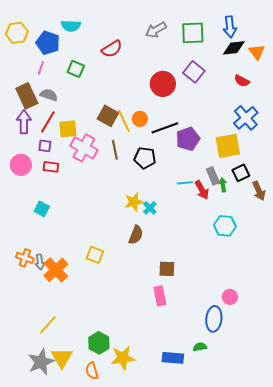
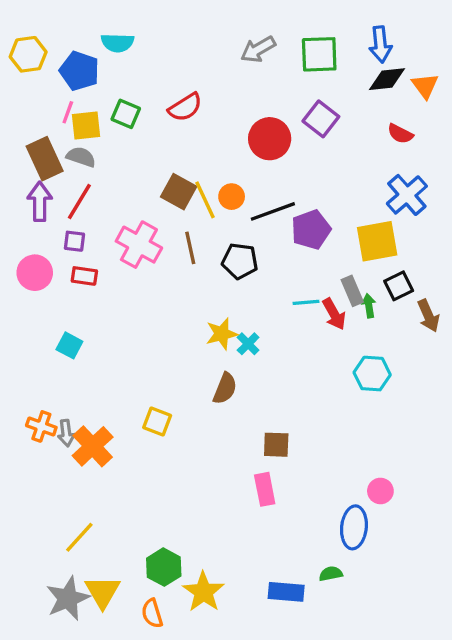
red semicircle: (112, 49) -> (185, 107), moved
yellow square: (68, 129) -> (86, 125), moved
yellow star: (123, 358) -> (203, 592), turned -30

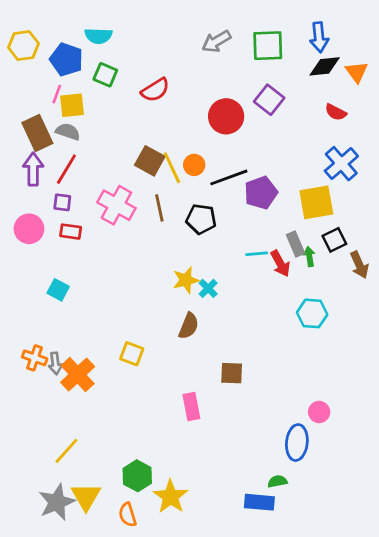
green square: (126, 114) -> (105, 75), moved
pink rectangle: (265, 489) -> (191, 406), moved
blue rectangle: (286, 592) -> (259, 502), moved

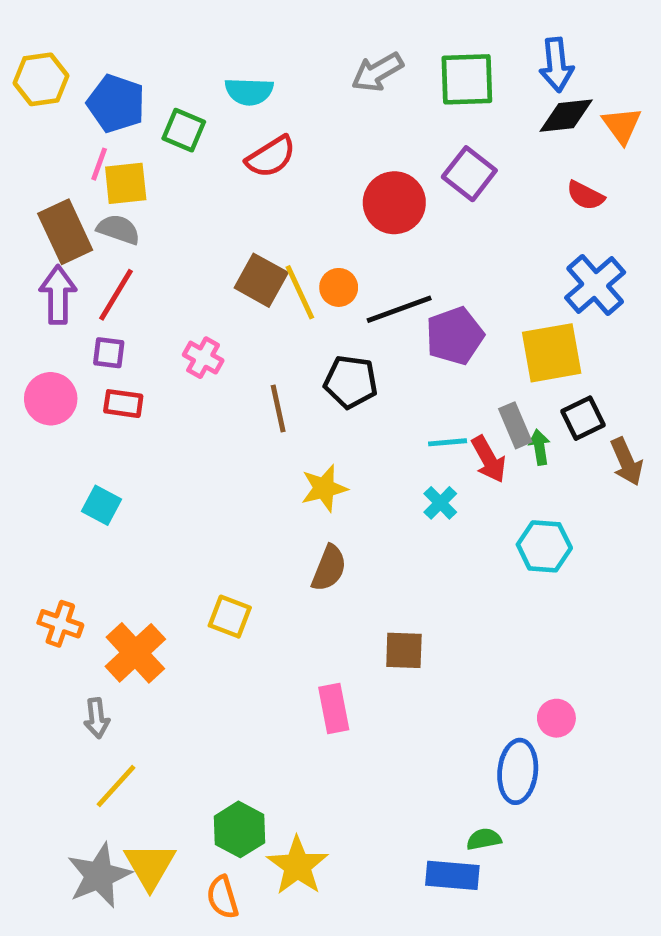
cyan semicircle: (98, 36) -> (249, 91), moved
pink cross: (116, 205) -> (203, 358), size x0.6
brown line: (159, 208) -> (278, 408), moved
cyan cross: (208, 288) -> (440, 503), moved
gray arrow: (55, 363) -> (97, 718), moved

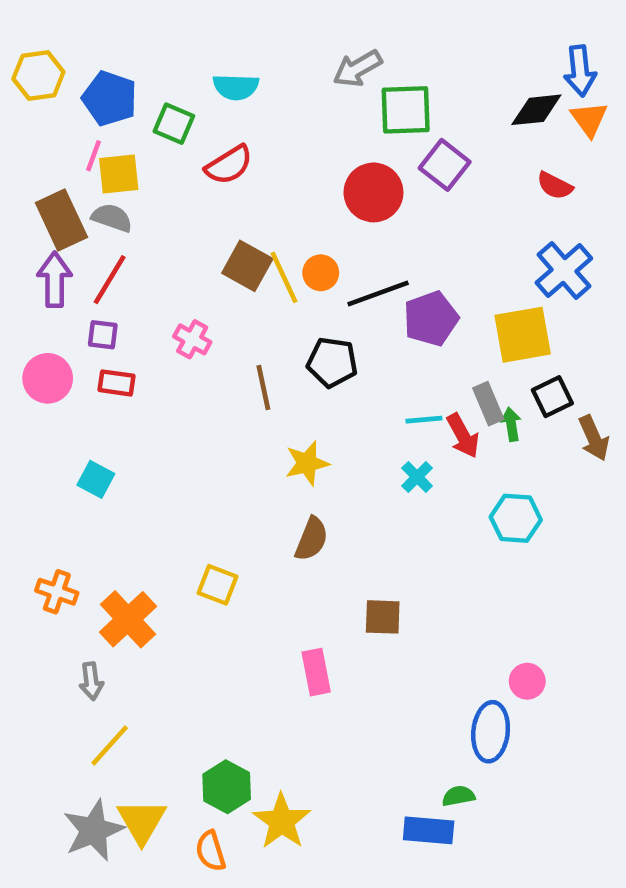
blue arrow: (556, 65) -> (580, 71), moved
green square: (467, 79) -> (406, 110), moved
red semicircle: (271, 157) -> (229, 165), moved

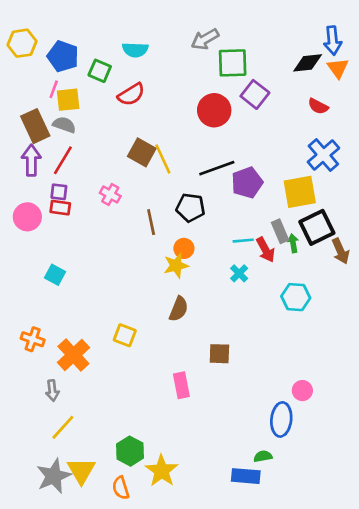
orange circle: (321, 273) -> (184, 248), moved
red rectangle: (116, 383) -> (60, 208), moved
black square: (552, 397) -> (317, 227), size x1.5

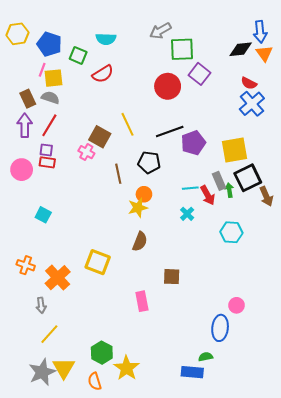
brown rectangle: (35, 126) -> (28, 99), size x0.7
brown square: (142, 152) -> (100, 137), moved
blue cross: (323, 155) -> (252, 104), moved
yellow square: (125, 335) -> (98, 262), size x1.4

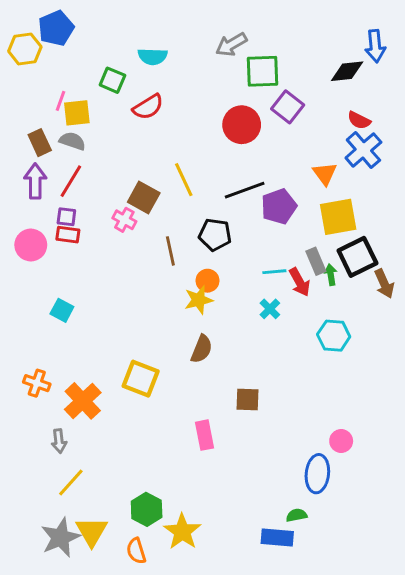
blue pentagon: (49, 44) -> (56, 28), moved, turned 30
orange triangle: (264, 53) -> (325, 174), moved

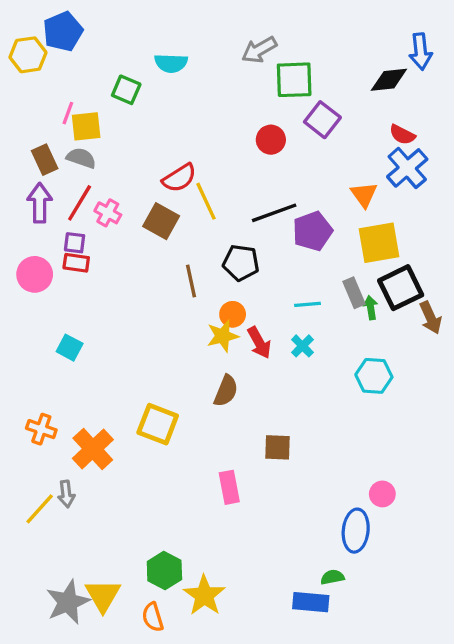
red semicircle: (148, 107) -> (179, 178), moved
red circle: (242, 125) -> (271, 140), size x0.7
pink cross: (124, 220) -> (108, 213), moved
red arrow: (300, 282) -> (259, 343), moved
yellow line: (71, 483) -> (40, 509), moved

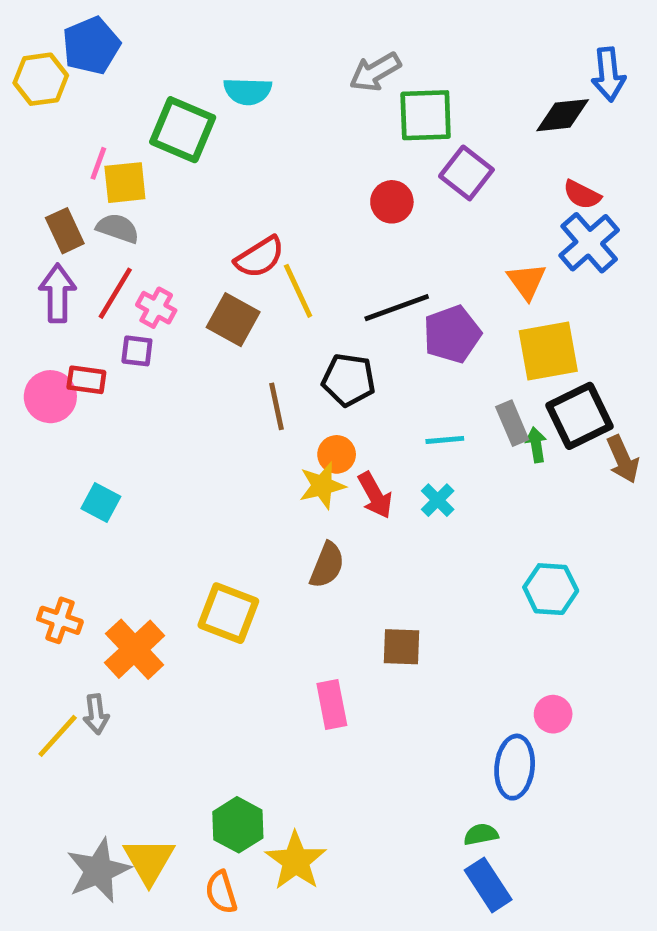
green square: (126, 90) -> (183, 130), size x1.5
purple square: (75, 243) -> (137, 351), moved
red rectangle: (76, 263) -> (86, 380), moved
cyan hexagon: (374, 376) -> (551, 589), moved
blue rectangle: (311, 602) -> (488, 885), moved, turned 52

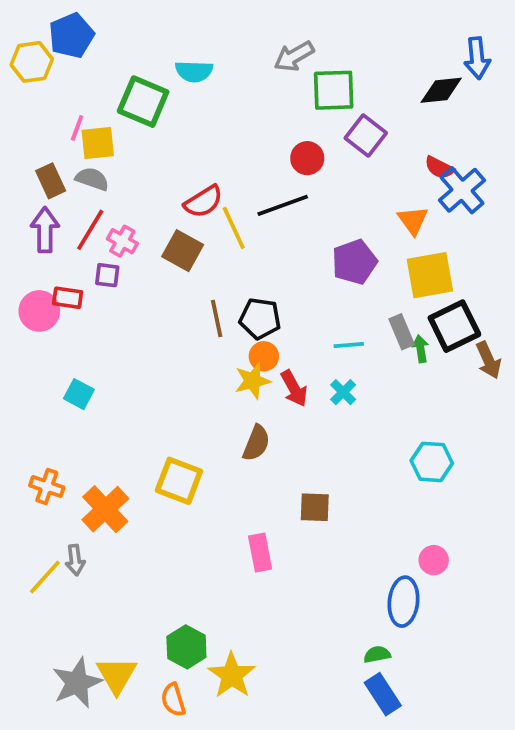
red semicircle: (582, 195) -> (439, 168), moved
black line: (397, 308) -> (283, 205), moved
black pentagon: (349, 380) -> (260, 319), moved

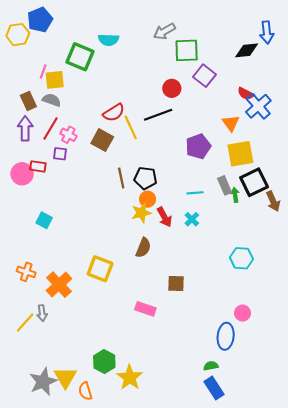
pink rectangle: (260, 553) -> (145, 309), turned -60
orange semicircle: (173, 700) -> (85, 391), moved

